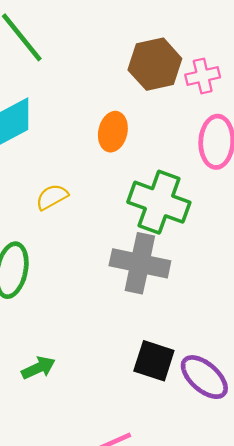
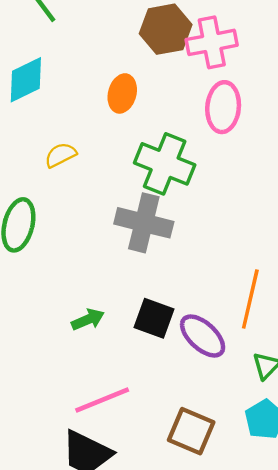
pink cross: (203, 76) -> (212, 42), size x1.5
green arrow: (38, 368) -> (88, 319), moved

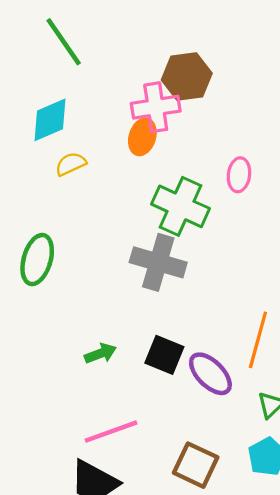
pink cross: (212, 42) -> (156, 107), moved
pink ellipse: (223, 107) -> (239, 175), moved, size x0.7
yellow semicircle: (60, 155) -> (71, 164), moved

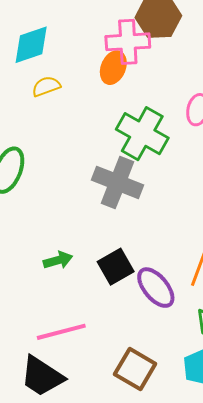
black square: (164, 355) -> (116, 267), turned 33

